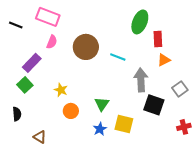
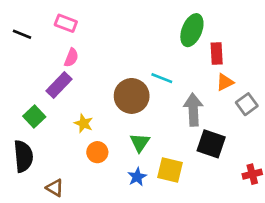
pink rectangle: (48, 17) -> (66, 23), size x0.7
brown circle: (86, 47) -> (132, 96), moved
purple rectangle: (32, 63) -> (59, 85), moved
gray square: (180, 89) -> (247, 104), moved
black semicircle: (17, 114) -> (23, 156), size x1.6

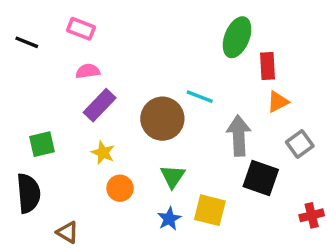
pink semicircle: (71, 58) -> (88, 71), turned -120
purple rectangle: (59, 85) -> (100, 105), moved
gray square: (247, 104) -> (300, 144), moved
green square: (34, 117) -> (42, 144), turned 30

